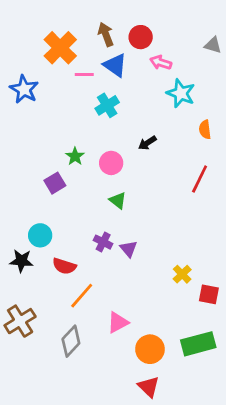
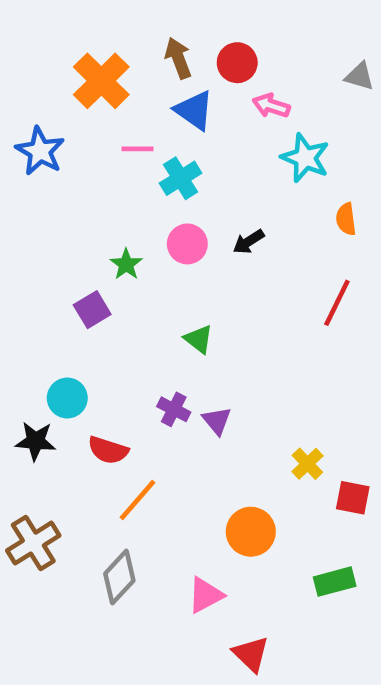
pink line: (84, 75) -> (138, 149), moved
pink circle: (111, 163) -> (187, 244), moved
pink triangle: (118, 322) -> (205, 595), moved
green rectangle: (198, 344) -> (335, 582), size x0.7
orange circle: (150, 349) -> (251, 532), moved

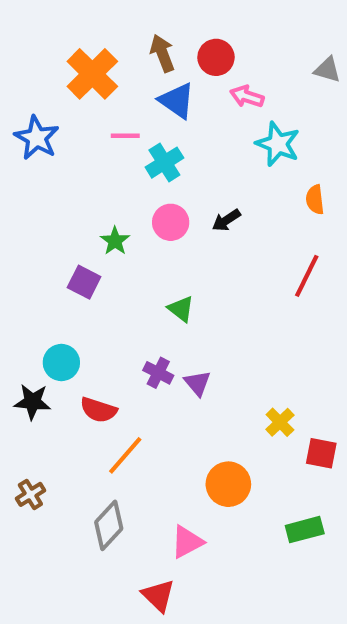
purple square: (92, 310) -> (84, 282), turned -32
brown cross: (33, 543) -> (30, 494), size x0.6
red triangle: (251, 654) -> (158, 595), moved

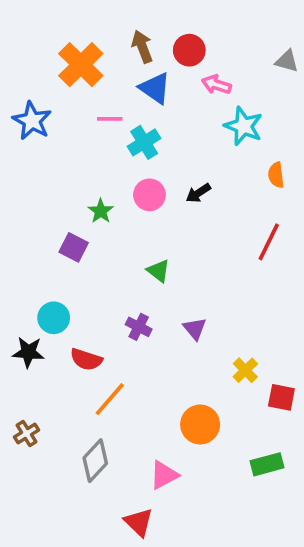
purple triangle: (197, 383) -> (195, 329), moved

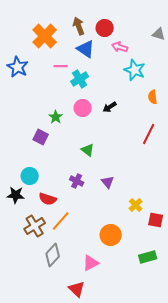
brown cross: (27, 434) -> (35, 226), moved, size x1.5

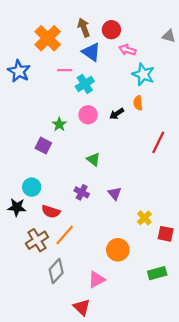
orange semicircle: (153, 97) -> (138, 103), moved

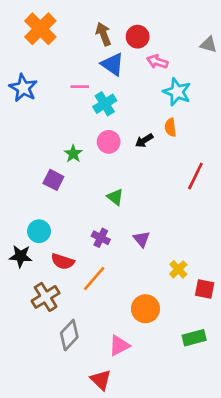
orange cross: (48, 38) -> (40, 29), moved
orange line: (65, 235) -> (94, 279), moved

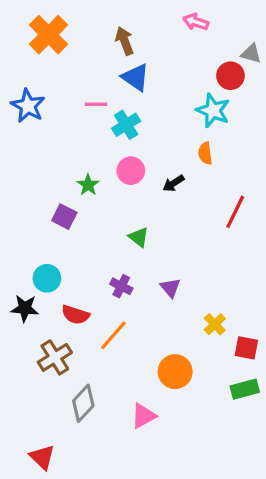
red circle: (138, 37) -> (230, 76), moved
pink arrow: (157, 62) -> (196, 22), moved
black arrow: (144, 141) -> (174, 183), moved
green rectangle: (194, 338) -> (245, 389), moved
red triangle: (101, 380) -> (42, 457), moved

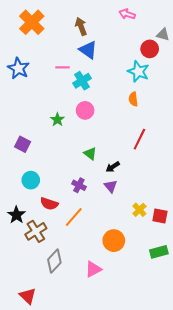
black arrow: (174, 183) -> (113, 167), moved
red line: (235, 212) -> (139, 139), moved
purple square: (64, 217) -> (23, 144), moved
black star: (25, 308) -> (16, 215), moved, turned 30
red square: (246, 348) -> (160, 216), moved

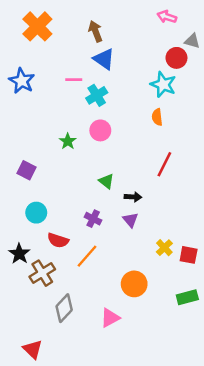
pink arrow: (127, 14) -> (167, 17), moved
black arrow: (113, 167) -> (133, 197), turned -144

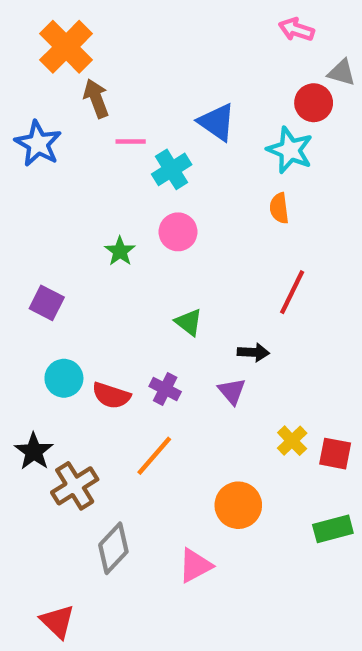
brown arrow: (95, 31) -> (96, 98), moved
blue triangle: (104, 59) -> (217, 122), moved
black arrow: (133, 197) -> (253, 352), moved
red semicircle: (58, 240) -> (111, 395), moved

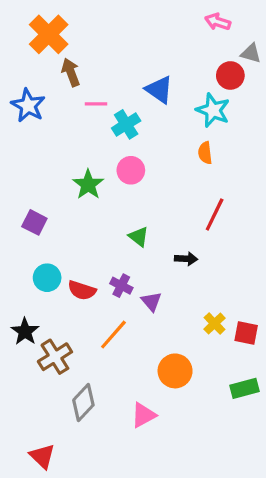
green star: (120, 251) -> (88, 184), size x1.4
purple triangle: (232, 391) -> (151, 301), moved

